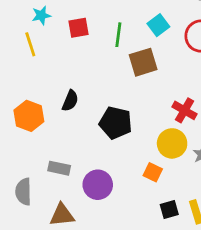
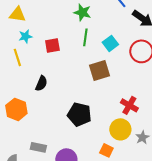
green line: (118, 35) -> (85, 37), moved
black semicircle: (70, 101) -> (41, 83), moved

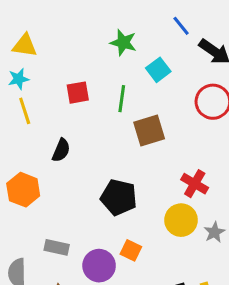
cyan star: (25, 36) -> (19, 79), moved
green line: (85, 37) -> (122, 99), moved
cyan square: (110, 43) -> (158, 70), moved
orange square: (106, 150) -> (131, 250), moved

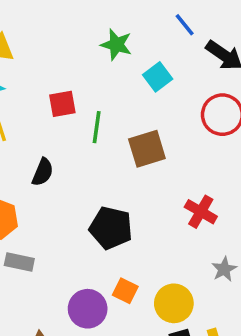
green line: (122, 99) -> (97, 127), moved
yellow circle: (181, 220) -> (174, 303), moved
gray rectangle: (57, 247) -> (19, 262), moved

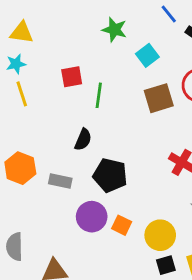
brown square: (147, 149) -> (159, 98), moved
black semicircle: (43, 172) -> (83, 140), moved
gray rectangle: (19, 262) -> (60, 181), moved
purple circle: (88, 309) -> (92, 217), moved

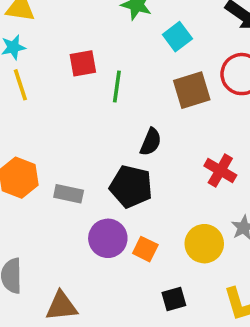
black semicircle: (83, 140) -> (151, 142), moved
yellow circle: (160, 235) -> (204, 244), moved
black square: (166, 265) -> (174, 299), moved

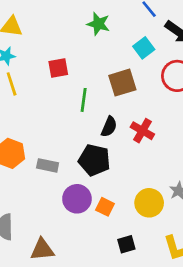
cyan square: (177, 37) -> (144, 48), moved
green line: (117, 87) -> (84, 100), moved
brown square: (192, 90) -> (122, 83), moved
red cross: (220, 170) -> (142, 131), moved

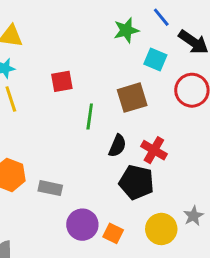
green star: (98, 24) -> (126, 30), moved, turned -30
cyan square: (144, 48) -> (155, 60), turned -30
black pentagon: (94, 160) -> (136, 182), moved

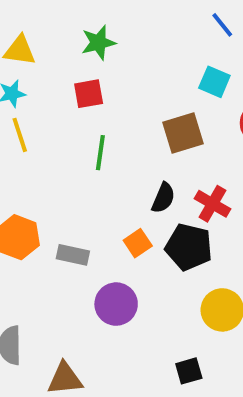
green star: (126, 30) -> (98, 43), moved
red square: (62, 81) -> (89, 94), moved
green line: (90, 117) -> (100, 153), moved
orange square: (113, 233) -> (138, 243), moved, turned 30

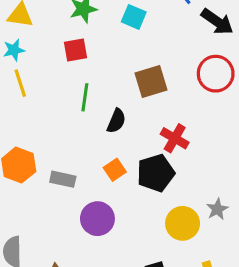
cyan square: (214, 82) -> (134, 17), moved
black semicircle: (163, 198) -> (116, 121), moved
black pentagon: (189, 247) -> (156, 173), turned -30

